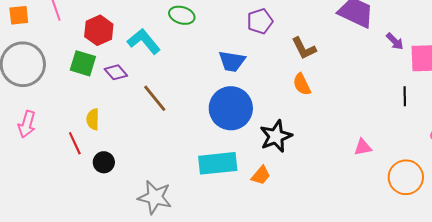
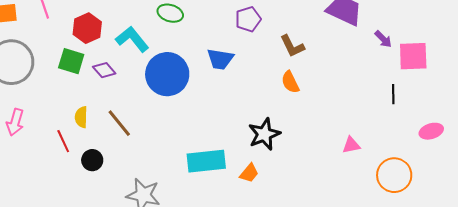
brown line: (155, 98) -> (119, 123), moved
blue circle: (231, 108) -> (167, 74), moved

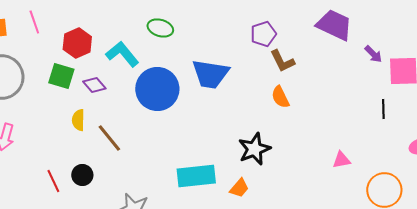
purple pentagon: (248, 19) -> (263, 34), moved
blue trapezoid: (220, 59) -> (210, 74), size x1.4
yellow semicircle: (81, 117) -> (78, 120), moved
red line: (63, 141) -> (53, 181), moved

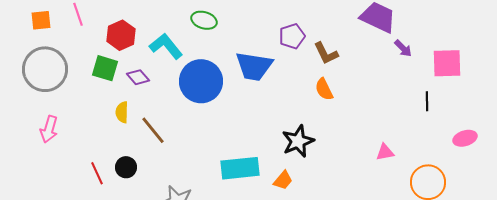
purple pentagon: (263, 34) -> (292, 36), moved
purple arrow: (373, 54) -> (403, 48), moved

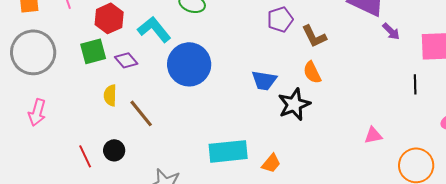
blue trapezoid: (254, 66) -> (264, 80), moved, size x0.7
green square: (105, 68) -> (93, 51), turned -32
black star: (298, 141) -> (294, 104), moved

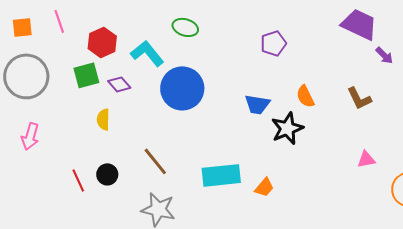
brown L-shape: (314, 36) -> (359, 98), moved
brown line: (141, 113) -> (155, 161), moved

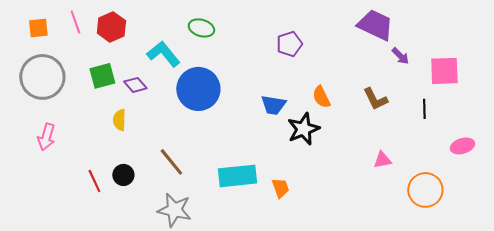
red hexagon: (102, 42) -> (111, 27), moved
orange trapezoid: (264, 187) -> (280, 188), turned -60

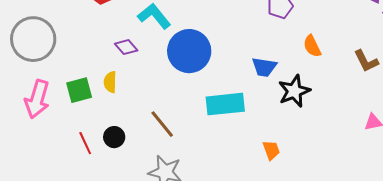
green square: (102, 76) -> (79, 90), moved
orange semicircle: (321, 97) -> (312, 46), moved
pink arrow: (46, 137) -> (37, 99), size x1.4
cyan rectangle: (237, 176) -> (225, 104), moved

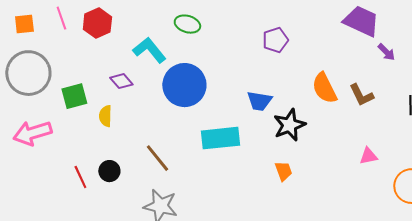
orange semicircle: (312, 46) -> (324, 88), moved, size x1.4
green square: (79, 90) -> (74, 96), moved
pink arrow: (37, 99) -> (32, 133), turned 57
orange trapezoid: (271, 150) -> (283, 171), moved

